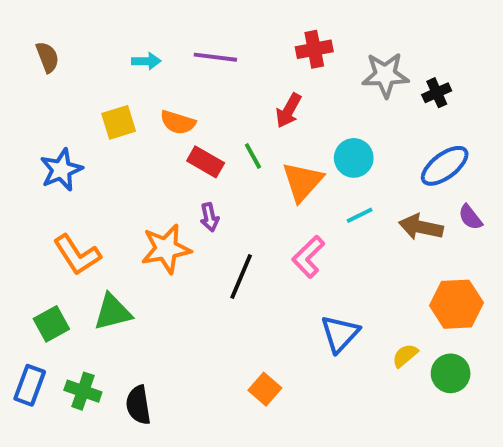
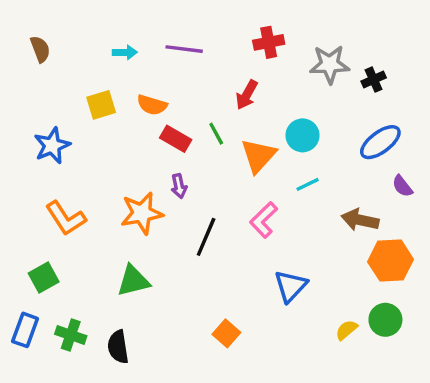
brown arrow: (421, 227) -> (360, 220), moved
green triangle: (113, 312) -> (133, 281), moved
yellow semicircle: (405, 356) -> (347, 330), moved

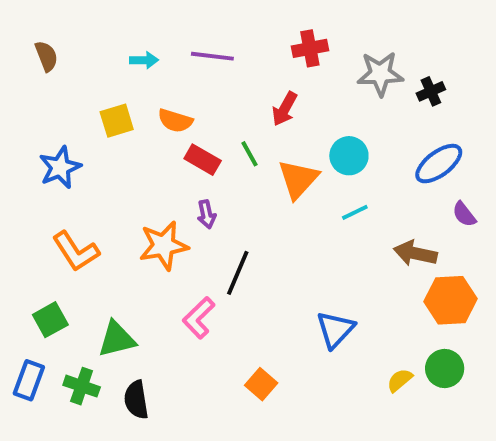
pink L-shape: (264, 220) -> (199, 318), moved
green triangle: (133, 281) -> (117, 339), moved

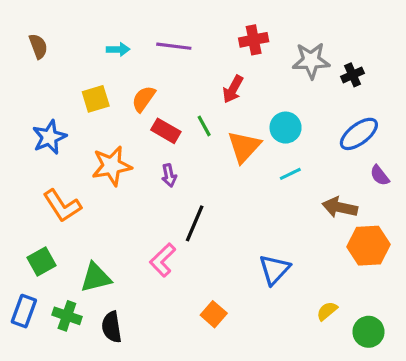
orange semicircle: (175, 121) -> (144, 99), turned 108
orange star: (164, 246) -> (112, 166), moved
green circle: (445, 368) -> (368, 332), moved

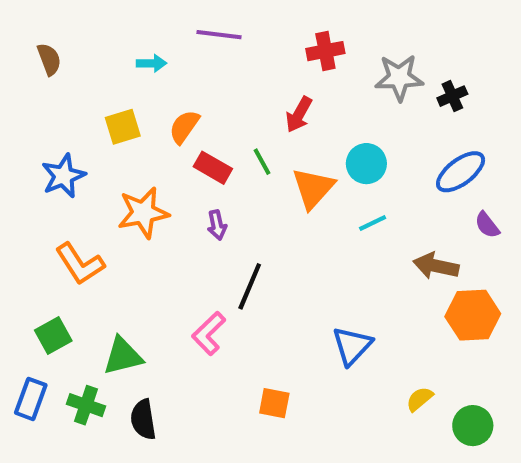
purple line: (174, 46) -> (219, 35), moved
orange square: (214, 314) -> (274, 403), turned -30

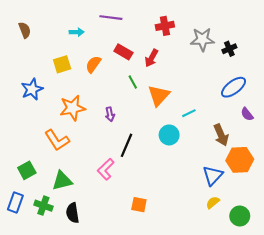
cyan circle: (366, 164) -> (169, 135), moved
red rectangle: (213, 168) -> (123, 52), moved
orange L-shape: (80, 264) -> (57, 140), moved
brown arrow: (436, 266) -> (221, 135), turned -125
blue triangle: (352, 346) -> (213, 175), moved

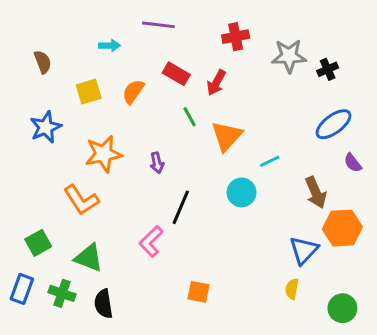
brown semicircle: (25, 30) -> (43, 62), moved
green triangle: (62, 181) -> (89, 258), turned 35
yellow semicircle: (213, 202) -> (292, 289), moved, turned -40

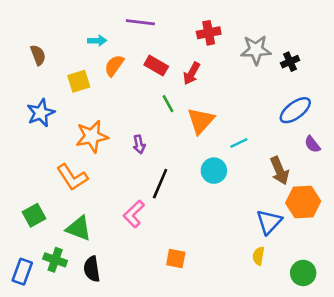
orange semicircle: (133, 92) -> (114, 66), moved
blue rectangle: (22, 289) -> (22, 272), moved

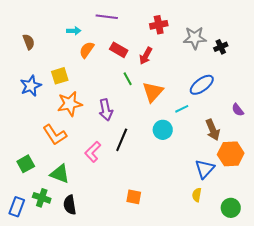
yellow square: (79, 81) -> (60, 76), moved
blue ellipse: (295, 110) -> (202, 85), moved
purple arrow: (139, 144) -> (106, 110), size x1.5
pink L-shape: (134, 214) -> (93, 152), moved

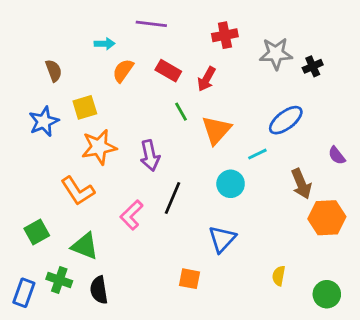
brown semicircle: (29, 42) -> (54, 71), moved
blue triangle: (205, 169) -> (222, 239), moved

